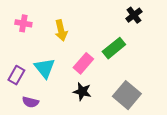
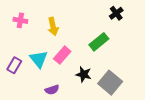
pink rectangle: (83, 63) -> (62, 55), moved
black star: (82, 92) -> (84, 74), moved
purple semicircle: (30, 102) -> (52, 90), moved, turned -32

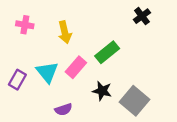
green rectangle: (99, 42) -> (107, 52), moved

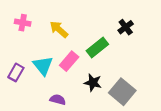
black cross: (142, 16) -> (126, 27), moved
yellow arrow: (65, 32) -> (59, 29), turned 144
purple semicircle: (63, 110) -> (58, 100), turned -147

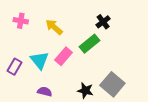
black cross: (126, 27) -> (103, 22), moved
black star: (93, 83) -> (85, 91), moved
purple semicircle: (58, 100) -> (45, 92), moved

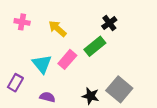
purple rectangle: (14, 67) -> (15, 83), moved

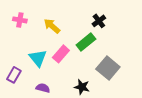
gray square: (119, 89) -> (108, 68), moved

